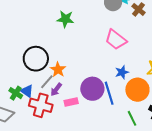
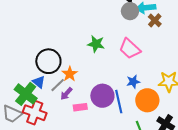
green star: (65, 19) -> (96, 44), moved
blue triangle: (27, 91) -> (39, 82), moved
green cross: (16, 93) -> (26, 94), size x1.6
red cross: (41, 105) -> (35, 113), moved

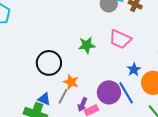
black circle: (48, 61) -> (49, 63), moved
purple arrow: (66, 94) -> (82, 104), moved

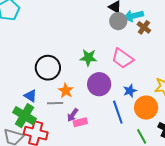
purple circle: (109, 92) -> (99, 84), moved
gray line: (63, 96) -> (55, 103), turned 49
blue triangle: (44, 99) -> (30, 96), moved

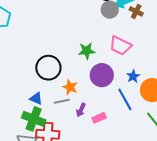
pink rectangle: (80, 122) -> (99, 118), moved

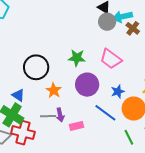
blue line: (125, 99) -> (105, 113), turned -35
gray line: (62, 101) -> (48, 116), moved
purple arrow: (81, 110) -> (60, 115), turned -48

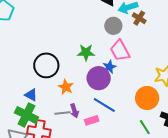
gray circle: (107, 22) -> (113, 26), moved
pink trapezoid: (111, 59) -> (120, 51), turned 30
blue star: (118, 91) -> (109, 67), moved
blue line: (105, 113) -> (104, 105), moved

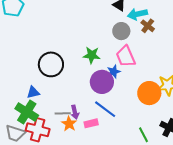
orange star: (66, 87) -> (69, 124), moved
blue triangle: (31, 95) -> (33, 92), turned -48
orange circle: (147, 98) -> (149, 93), moved

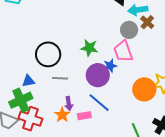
gray circle: (121, 31) -> (129, 30), moved
green cross: (27, 112) -> (21, 100), turned 30
gray line: (63, 113) -> (60, 78), moved

